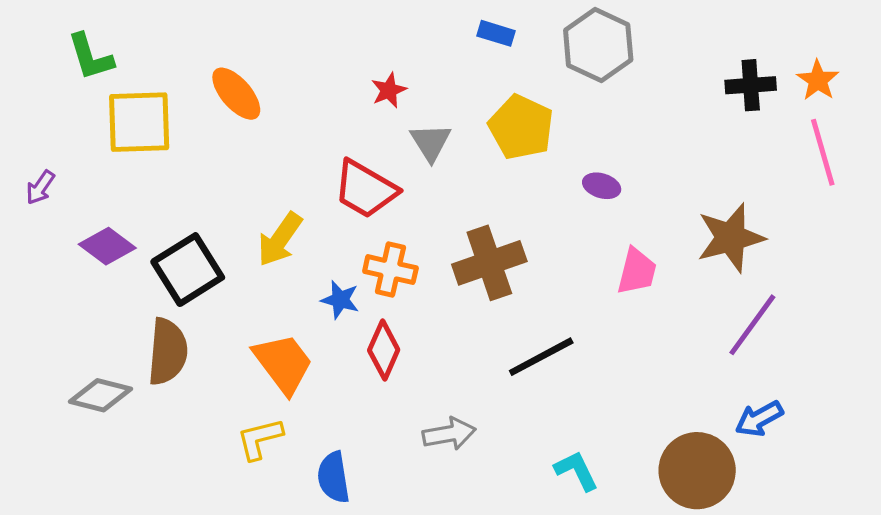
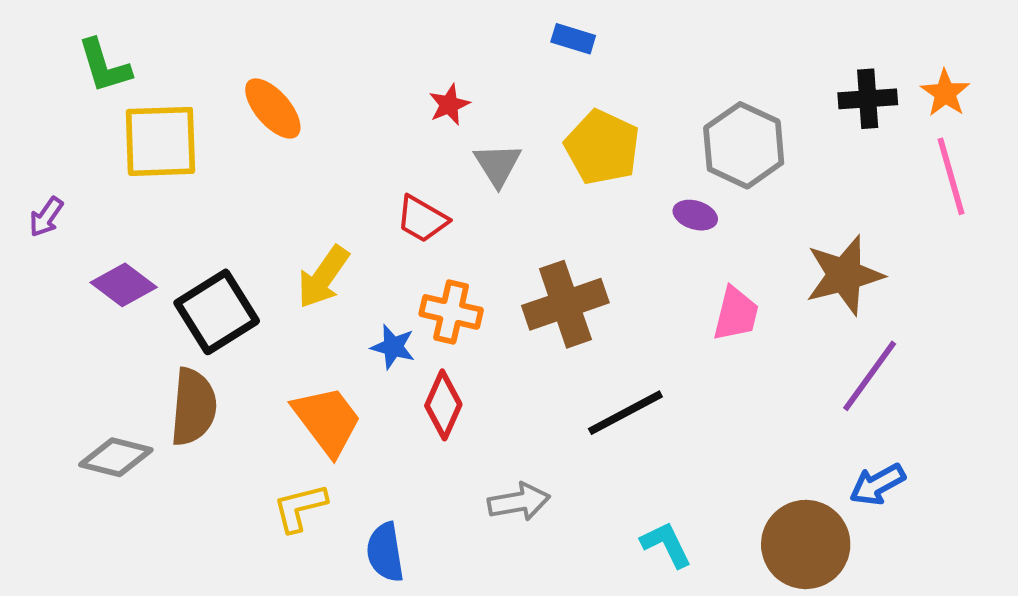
gray hexagon: (598, 45) -> (744, 145), moved
red trapezoid: (365, 189) -> (422, 219), size x0.7

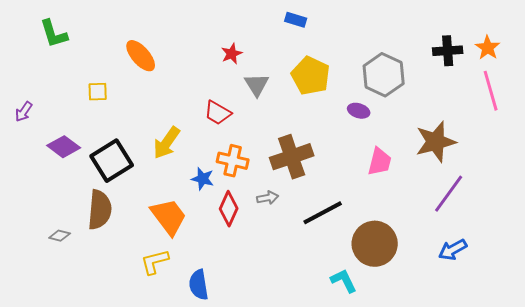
yellow square: (160, 141) -> (98, 92), moved, size x0.5
gray diamond: (116, 457) -> (60, 236), size x0.6
gray arrow: (519, 502) -> (268, 198), moved, size x0.7
brown circle: (806, 544) -> (375, 244), moved

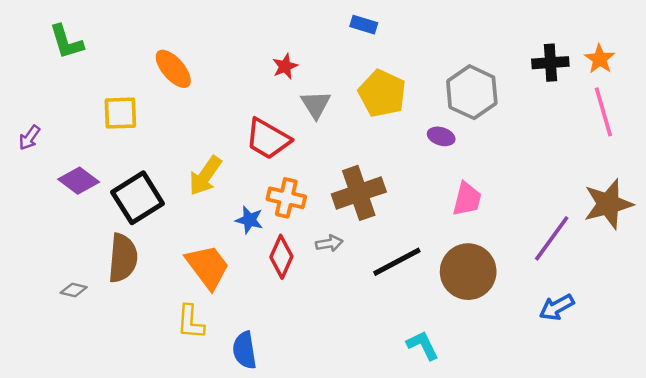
yellow square: (98, 92) -> (120, 113), size x1.4
red trapezoid: (218, 113) -> (268, 139), size x1.4
brown star: (436, 142) -> (608, 204), moved
brown circle: (375, 244) -> (468, 272), moved
yellow L-shape: (155, 262) -> (190, 322), turned -72

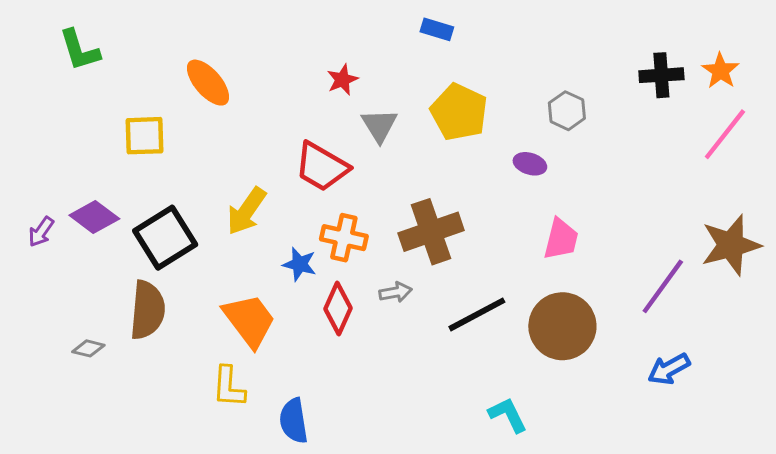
gray hexagon: (472, 92) -> (567, 111), size x0.6
pink line: (603, 112) -> (725, 134), turned 54
purple arrow: (29, 138) -> (41, 232), moved

